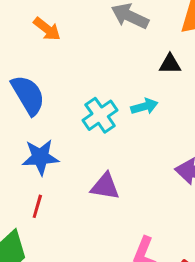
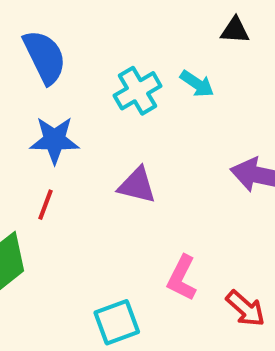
cyan arrow: (144, 106) -> (197, 84), turned 45

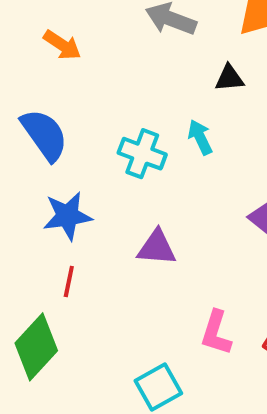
cyan arrow: (197, 84) -> (200, 137), turned -140
cyan cross: (138, 91) -> (142, 154), turned -30

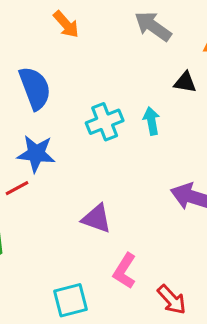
cyan cross: (142, 154) -> (105, 122), turned 33
purple triangle: (157, 248) -> (97, 219), moved
red line: (69, 281) -> (17, 188), moved, turned 35

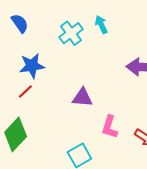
blue semicircle: (35, 88) -> (20, 23), size x0.7

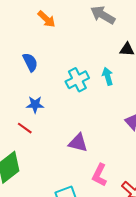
blue star: (32, 66) -> (35, 105), size x0.7
red line: (25, 92) -> (25, 128), turned 70

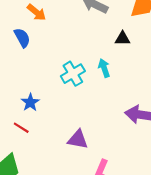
blue semicircle: (30, 62) -> (22, 38), moved
blue star: (35, 105) -> (30, 102), turned -30

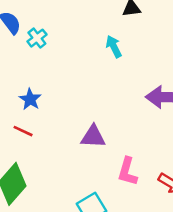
cyan cross: (73, 74) -> (37, 38), moved, size x0.7

